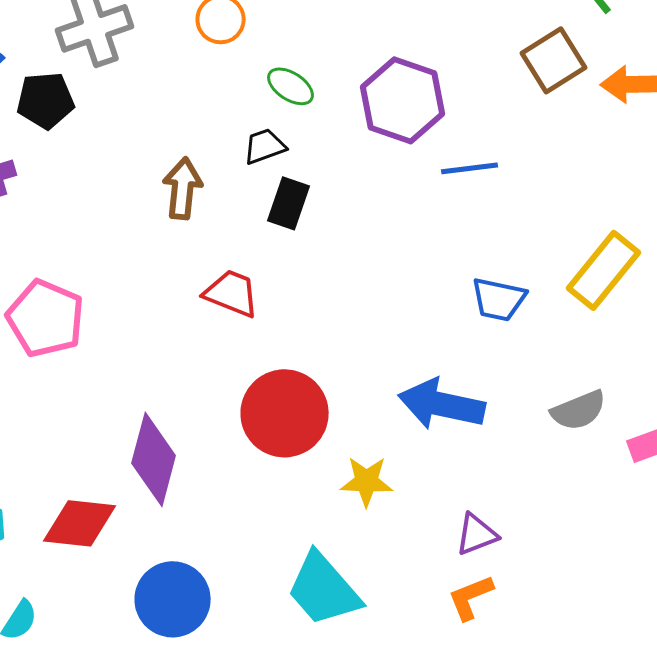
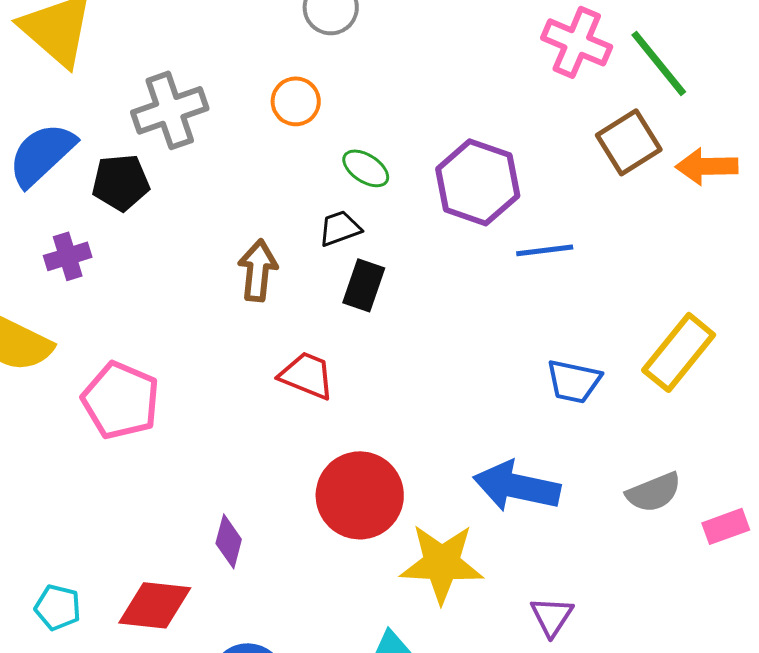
purple diamond: (154, 459) -> (229, 541), size x0.6
yellow star: (367, 481) -> (442, 563), size x1.6
purple triangle: (477, 534) -> (552, 616), turned -36

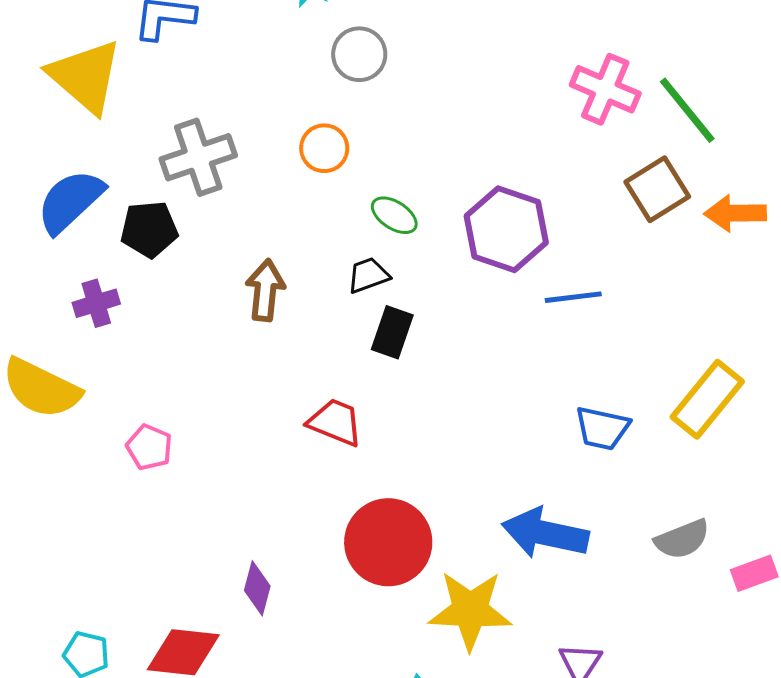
brown arrow: (258, 270) -> (265, 290), moved
pink pentagon: (121, 400) -> (149, 447), size x0.6

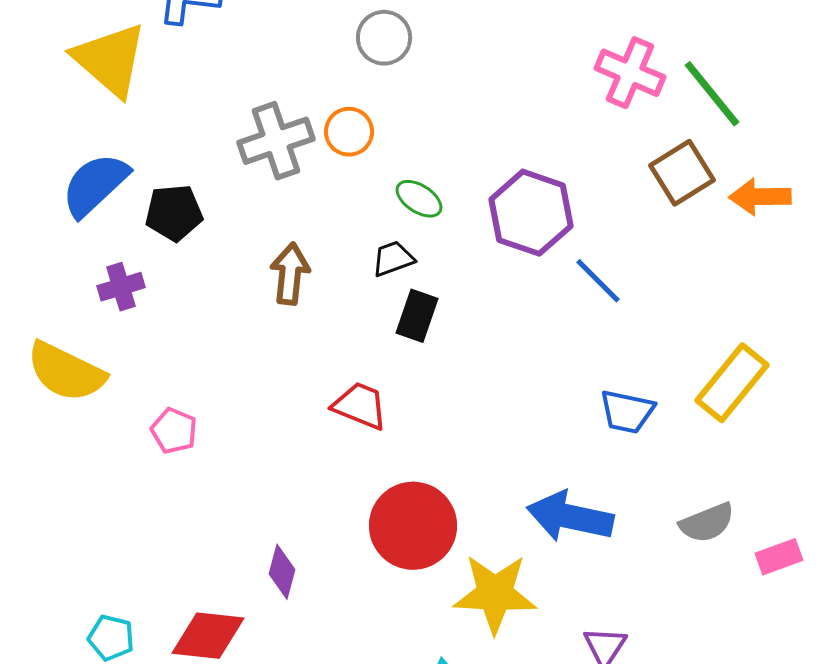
gray cross: (198, 157) -> (276, 141), moved
blue line: (573, 297) -> (598, 281), turned 52

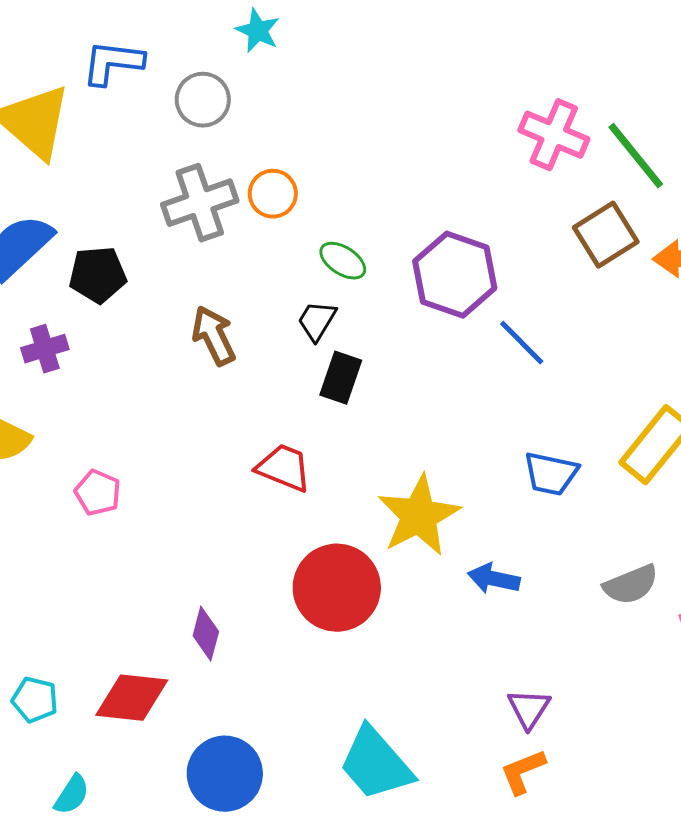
gray circle: (384, 38) -> (203, 100), moved
black trapezoid: (393, 259) -> (317, 321), turned -39
brown arrow: (290, 274) -> (214, 336), turned -32
blue arrow: (570, 517) -> (494, 579), size x0.6
yellow star: (495, 594) -> (419, 516), moved, turned -30

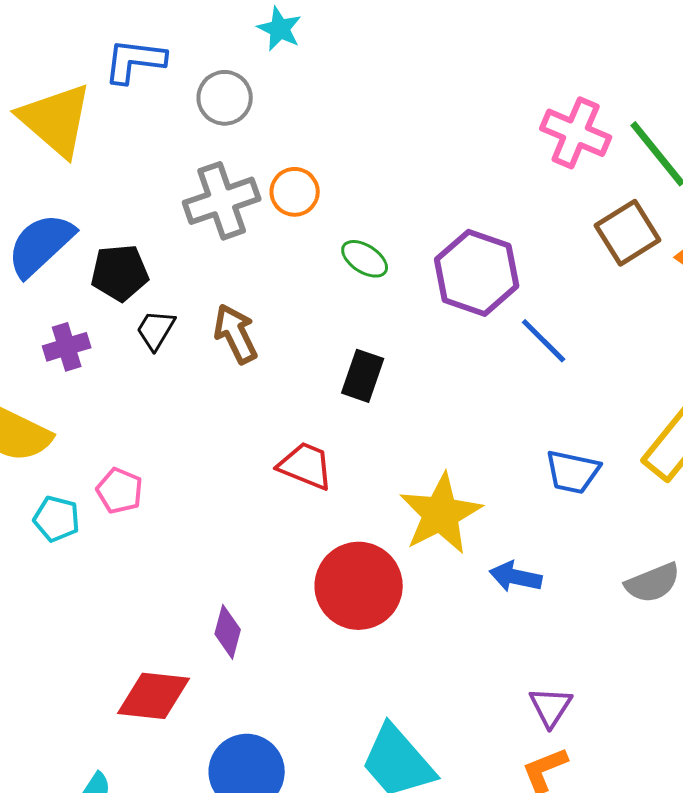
black trapezoid: (317, 321) -> (156, 330), moved
cyan pentagon: (35, 700) -> (57, 519), moved

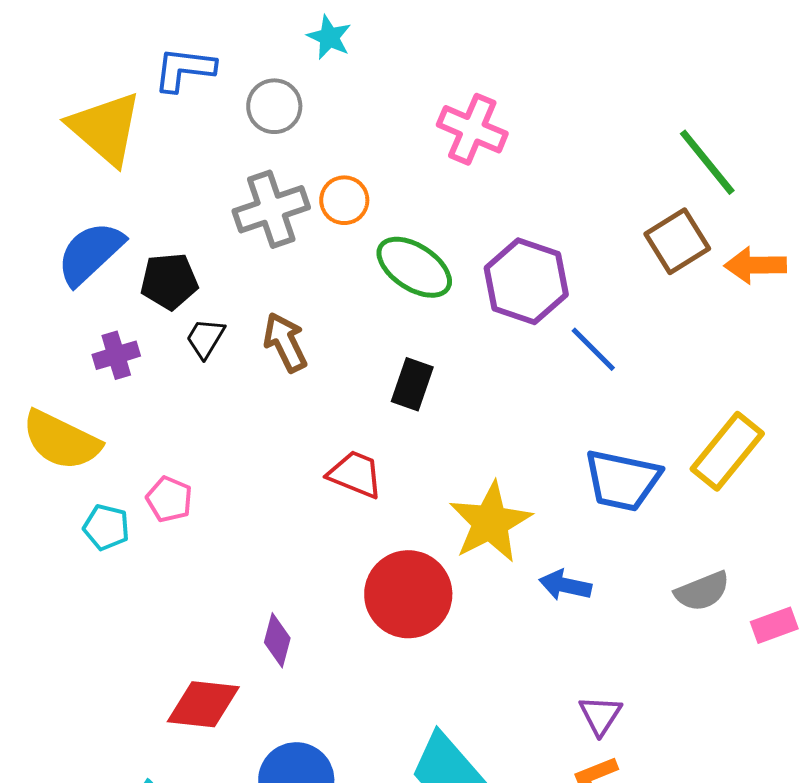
pink cross: (576, 133) -> (472, 129), moved
green ellipse: (365, 259) -> (414, 267), size x1.6
blue trapezoid: (573, 472) -> (622, 480), size x1.4

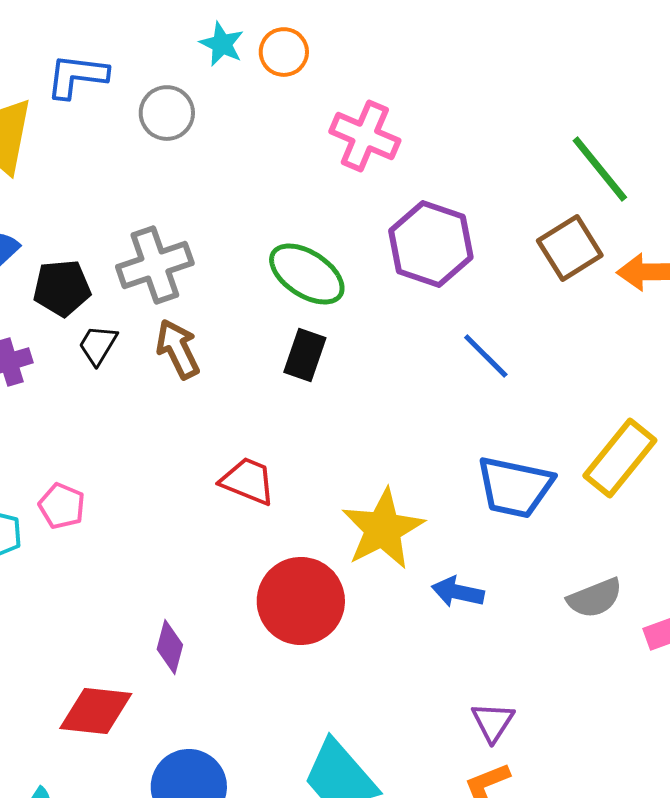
orange circle: (344, 200) -> (284, 52), moved
gray cross: (271, 209) -> (155, 265), moved
purple hexagon: (526, 281) -> (431, 244), moved
black rectangle: (412, 384) -> (305, 355), moved

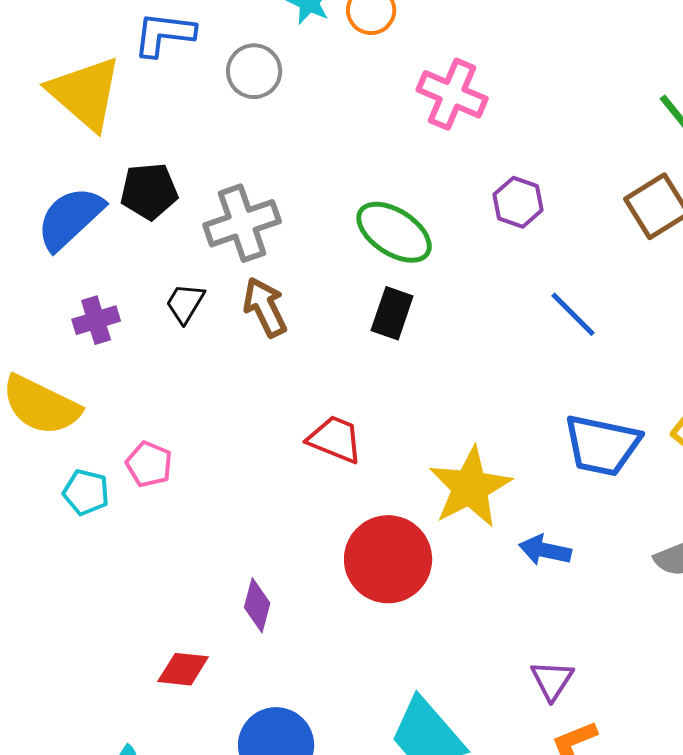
purple hexagon: (431, 244) -> (518, 202), size x0.6
black pentagon: (62, 288) -> (149, 191), moved
red diamond: (96, 711) -> (183, 669), size x0.7
purple triangle: (493, 722) -> (552, 680), moved

